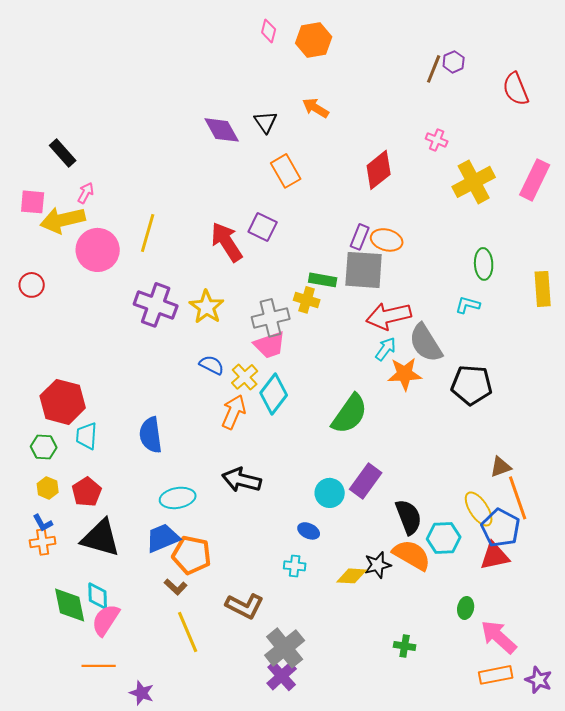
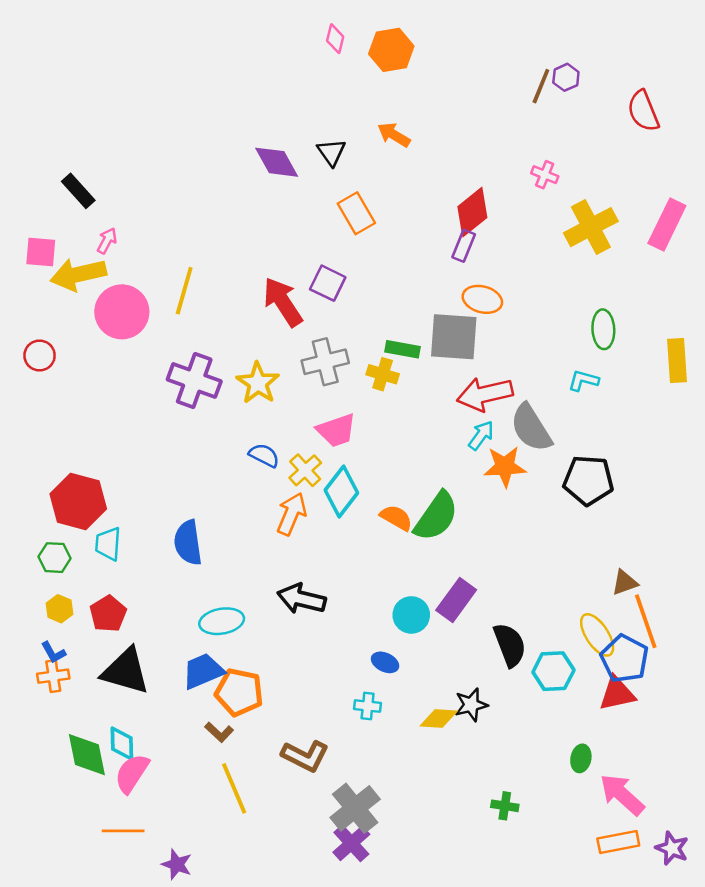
purple rectangle: (360, 237) -> (464, 246), moved
gray cross: (271, 318) -> (325, 362), moved
orange semicircle: (412, 555) -> (396, 518), moved, size x0.7

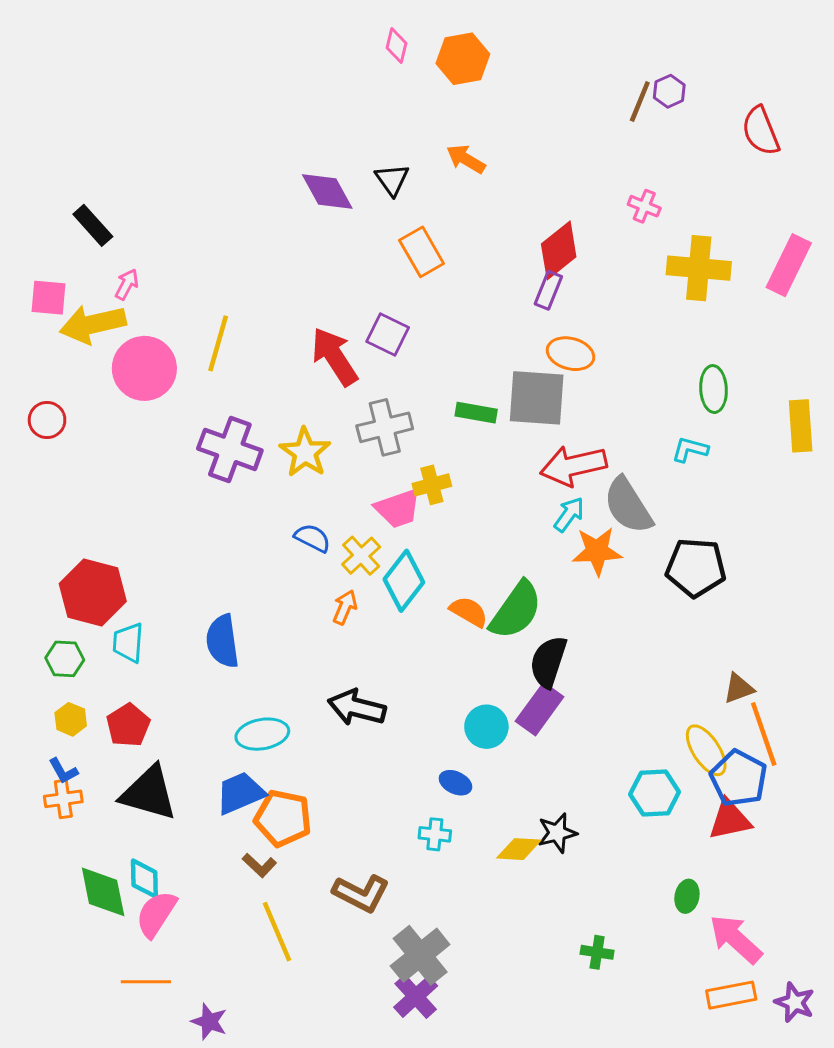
yellow cross: (591, 227) -> (699, 268), turned 33
yellow cross: (383, 374) -> (432, 485), moved, turned -32
orange arrow: (292, 514) -> (345, 607), size x0.7
black semicircle: (510, 645) -> (548, 662), moved, turned -141

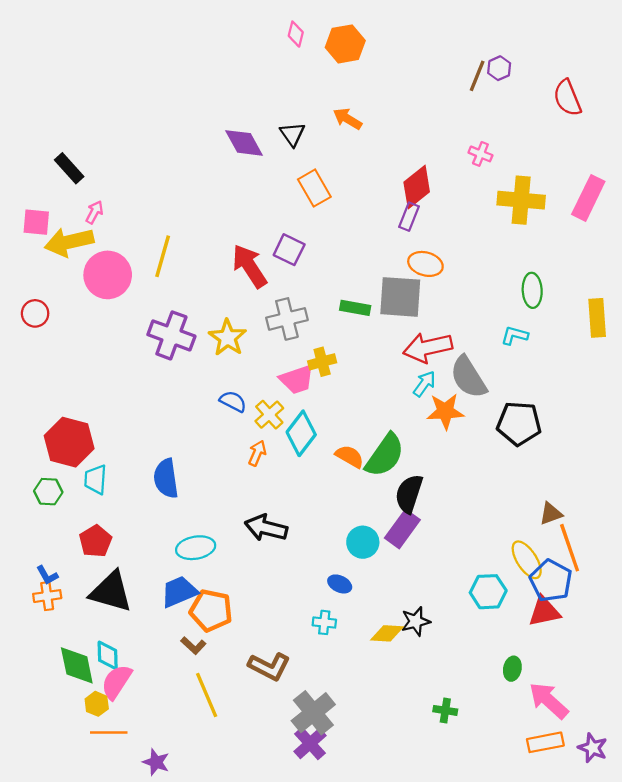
yellow hexagon: (71, 719) -> (97, 704), moved

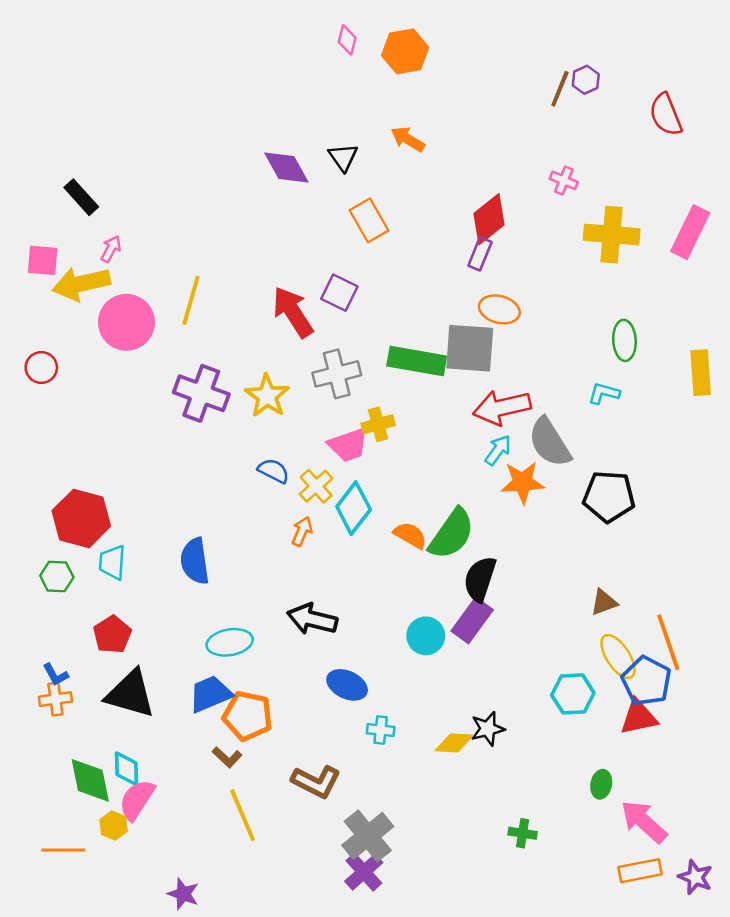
green rectangle: (355, 308) -> (417, 361), size x1.6
brown triangle: (551, 514) -> (604, 602), moved
blue ellipse: (340, 584) -> (347, 685), moved, size x1.4
orange line: (109, 732) -> (63, 850), moved

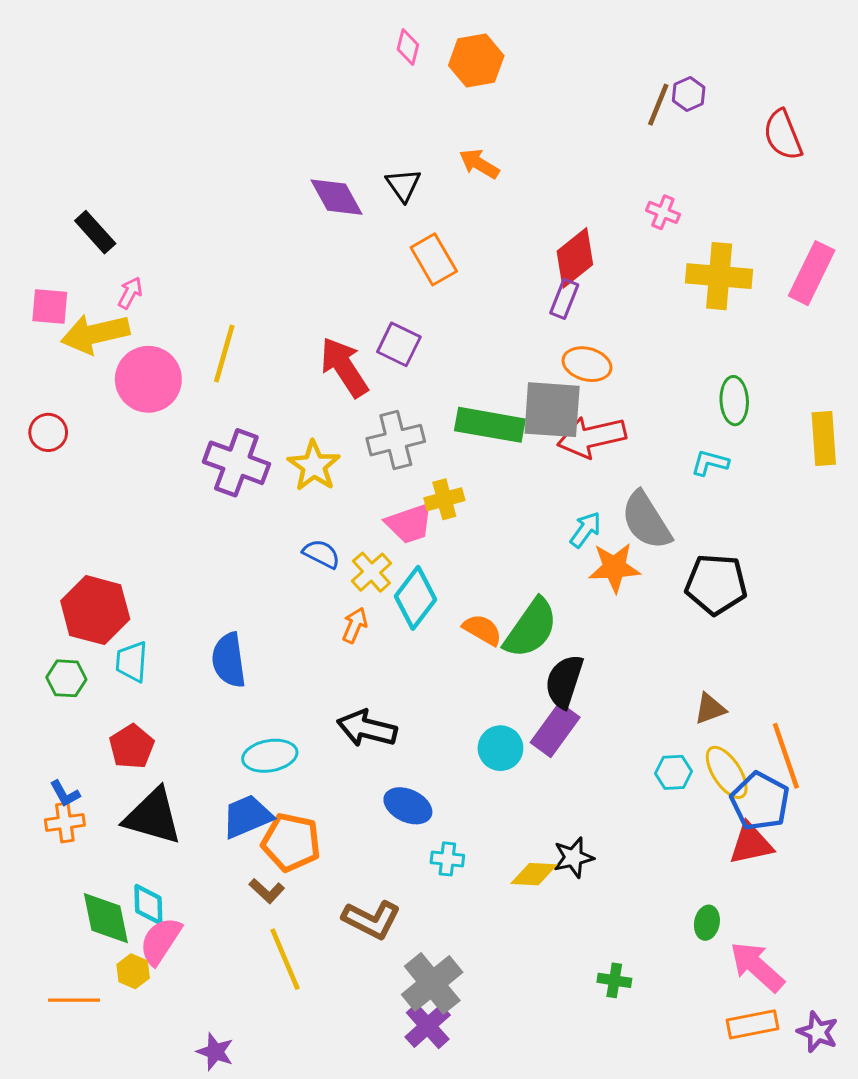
red arrow: (502, 407) -> (592, 437), moved
cyan hexagon: (573, 694) -> (674, 772), moved, size x0.7

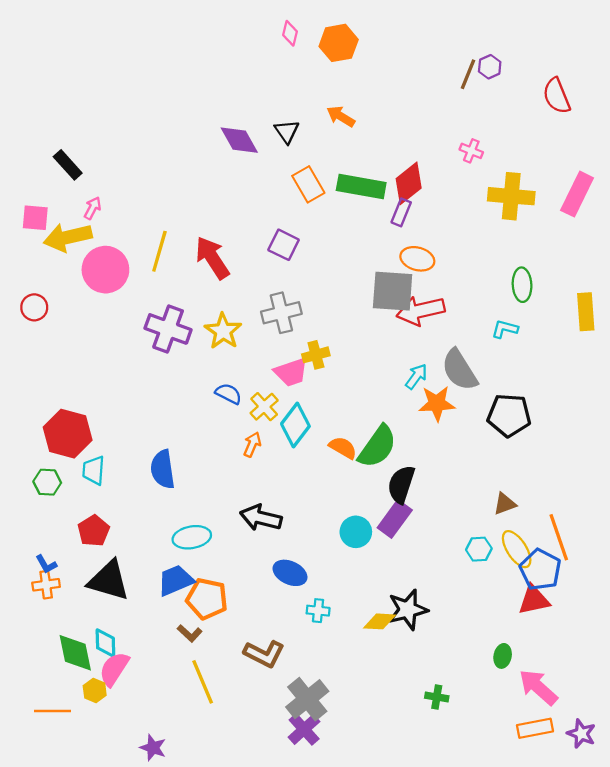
red arrow: (344, 367) -> (212, 258), moved
green rectangle: (490, 425) -> (361, 187), moved
black star: (573, 857) -> (408, 610), size x1.4

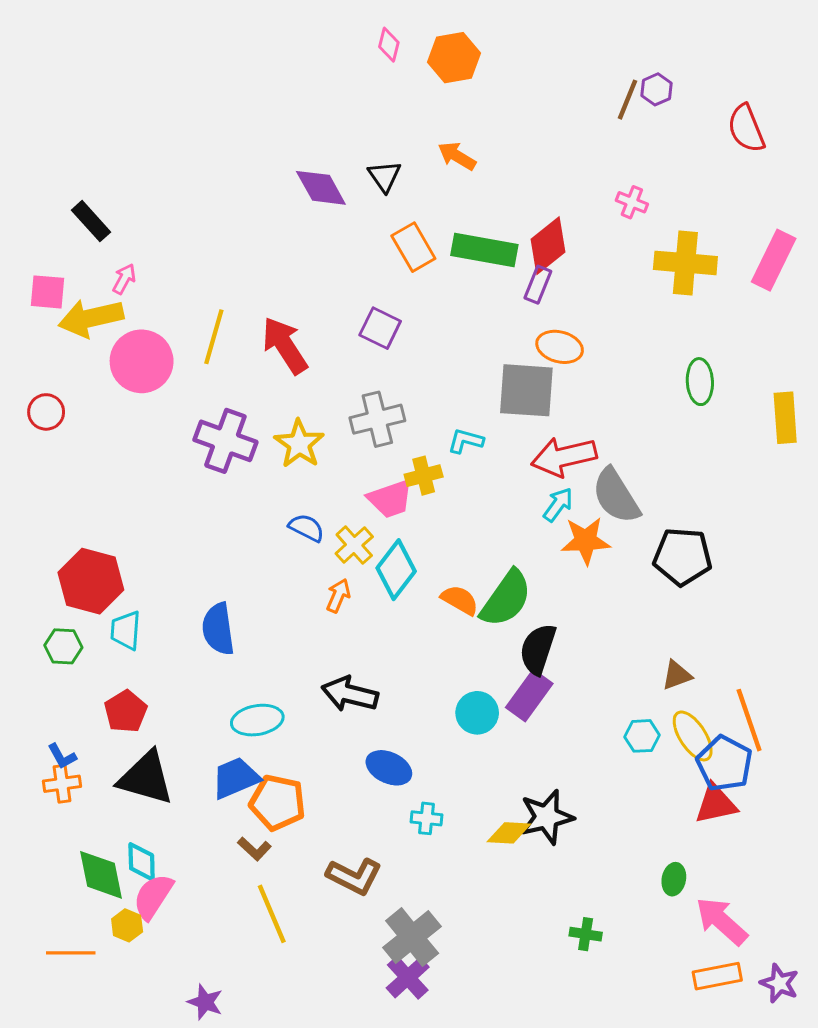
red arrow: (421, 311) -> (564, 457), moved
cyan L-shape: (505, 329) -> (466, 441), moved

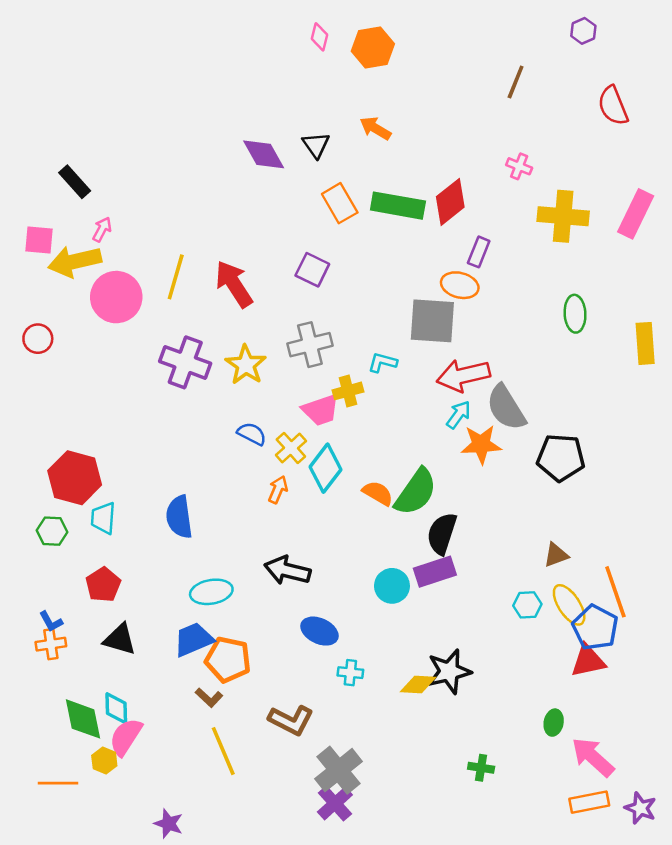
purple hexagon: (656, 89) -> (583, 31), moved
purple rectangle: (538, 285) -> (479, 252), moved
purple rectangle: (529, 695) -> (435, 572), turned 36
black triangle: (146, 778) -> (120, 639), size x0.7

